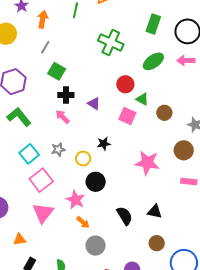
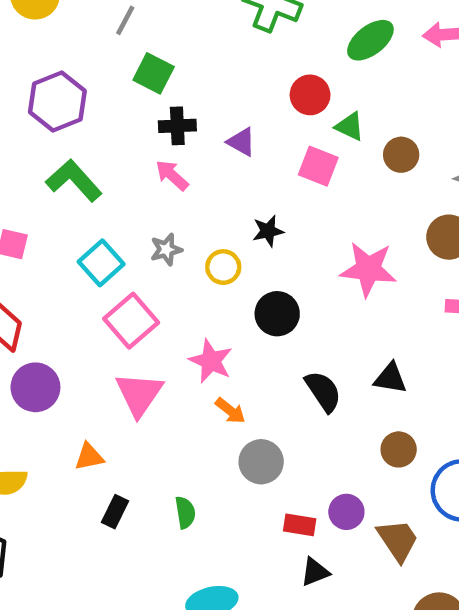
black circle: (96, 182) -> (277, 314), moved

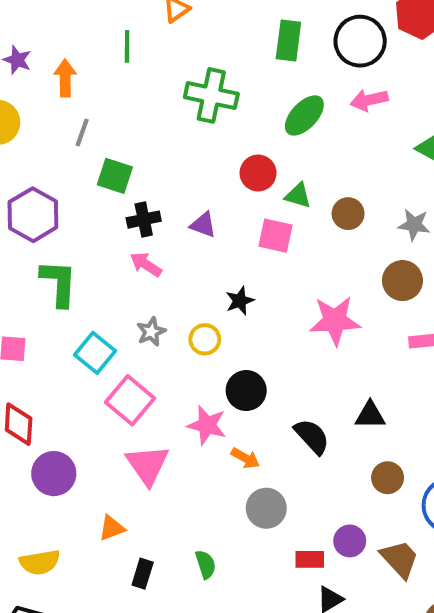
green L-shape: (74, 180) -> (59, 283), turned 54
black circle: (277, 314) -> (246, 390), moved
orange arrow: (230, 411) -> (245, 458), moved

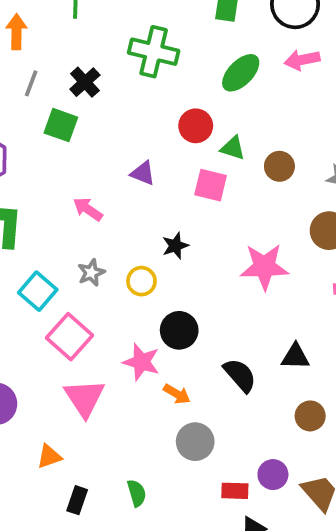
black cross: (144, 220) -> (85, 82), moved, turned -32

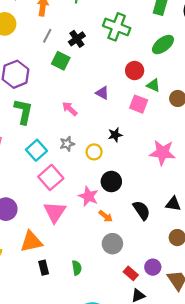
orange triangle: (49, 457) -> (31, 242), size x1.6
red rectangle: (235, 491) -> (131, 273), turned 32
black rectangle: (77, 500) -> (44, 268), turned -40

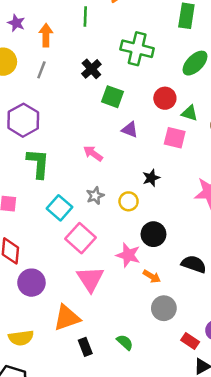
gray line: (47, 36) -> (41, 70), moved
green square: (61, 61) -> (112, 97), moved
black semicircle: (142, 210) -> (194, 264), turned -30
green semicircle: (77, 268) -> (125, 342), turned -32

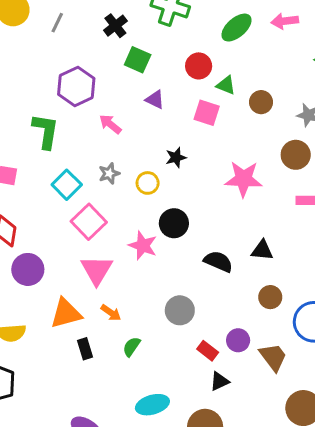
purple hexagon: (23, 120) -> (76, 86), moved
orange arrow: (152, 276) -> (111, 313), moved
green semicircle: (125, 342) -> (132, 347), turned -102

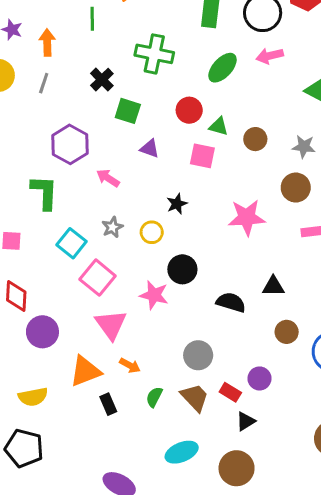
brown trapezoid: (273, 357) -> (195, 397), moved

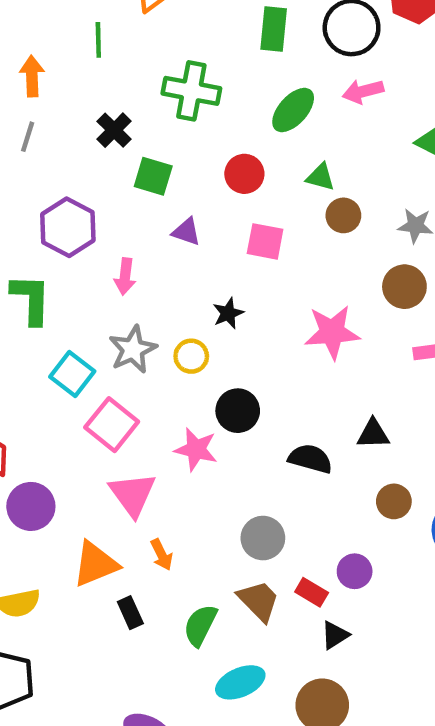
green triangle: (219, 126) -> (320, 177), moved
pink arrow: (108, 178) -> (125, 276), turned -115
gray star: (112, 227) -> (133, 349), size x1.5
orange arrow: (130, 365) -> (162, 555), turned 36
green semicircle: (154, 397) -> (200, 625), moved, size x1.4

